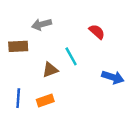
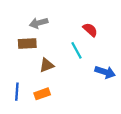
brown rectangle: (18, 46) -> (27, 43), moved
cyan line: (71, 56) -> (76, 50), moved

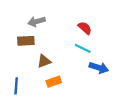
cyan line: (76, 50) -> (83, 48), moved, turned -35
orange rectangle: (42, 94) -> (54, 82), moved

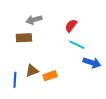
red semicircle: (85, 28) -> (71, 26), moved, turned -96
brown triangle: (44, 61) -> (32, 71), moved

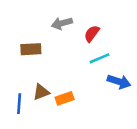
gray arrow: (34, 20) -> (62, 23), moved
cyan line: (77, 45) -> (100, 58), turned -49

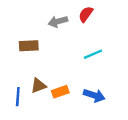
red semicircle: (92, 34) -> (86, 14), moved
blue arrow: (119, 82) -> (94, 95), moved

